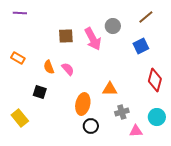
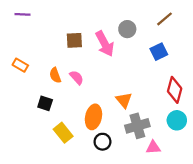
orange triangle: (110, 89) -> (124, 100), turned 49
gray cross: (122, 112) -> (137, 126), size x1.5
cyan circle: (157, 117) -> (177, 120), moved
yellow rectangle: (20, 118) -> (63, 133), moved

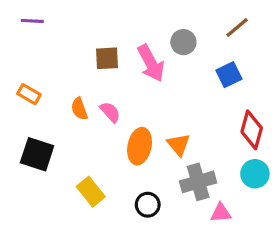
black square: (45, 103) -> (37, 154), moved, size x1.5
orange ellipse: (93, 117) -> (140, 146), moved

